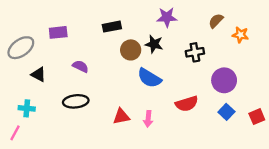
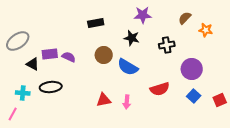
purple rectangle: (58, 32) -> (50, 54), moved
brown circle: (131, 50) -> (104, 55), moved
black ellipse: (76, 101) -> (51, 87), moved

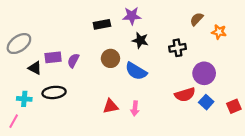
purple star: (143, 15) -> (132, 16), moved
purple semicircle: (69, 57) -> (73, 61), turned -88
red semicircle: (160, 89) -> (185, 95), moved

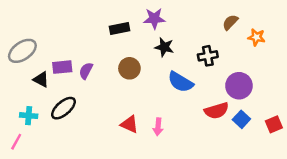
blue semicircle: (136, 71) -> (180, 82), moved
black ellipse: (54, 92) -> (63, 108), turned -35
red triangle: (110, 106) -> (129, 124), turned 35

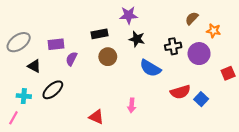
black rectangle: (119, 28) -> (99, 34), moved
purple rectangle: (62, 67) -> (56, 44), moved
purple circle: (239, 86) -> (199, 54), moved
red triangle: (129, 124) -> (96, 117), moved
red square: (274, 124) -> (228, 73), moved

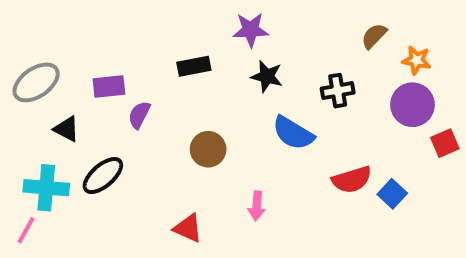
purple circle: (199, 54) -> (413, 105), moved
brown circle: (108, 57) -> (208, 149), moved
cyan cross: (24, 96) -> (46, 188), size x1.5

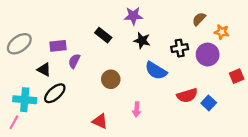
black rectangle: (194, 66) -> (103, 35), turned 49
purple circle: (413, 105) -> (208, 55), moved
black triangle: (66, 129) -> (44, 70), moved

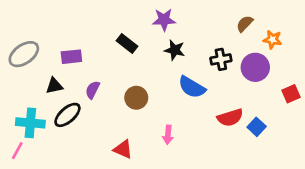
purple semicircle: (74, 61) -> (93, 90), moved
black triangle: (44, 70) -> (54, 86), turned -40

